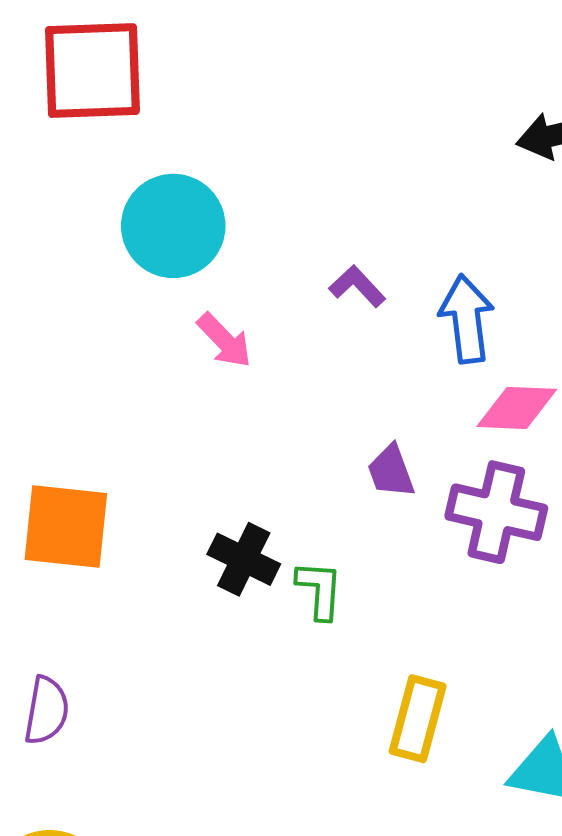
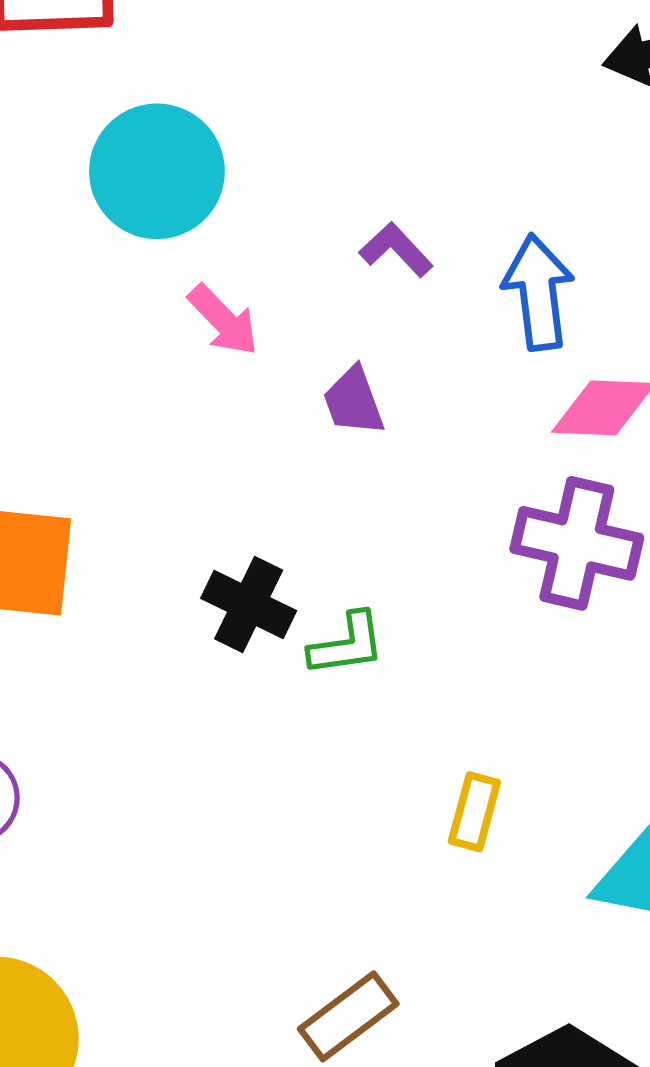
purple trapezoid: (391, 471) -> (354, 401), moved
green L-shape: (319, 590) -> (347, 644), turned 78
yellow rectangle: (418, 719) -> (474, 812), size x0.7

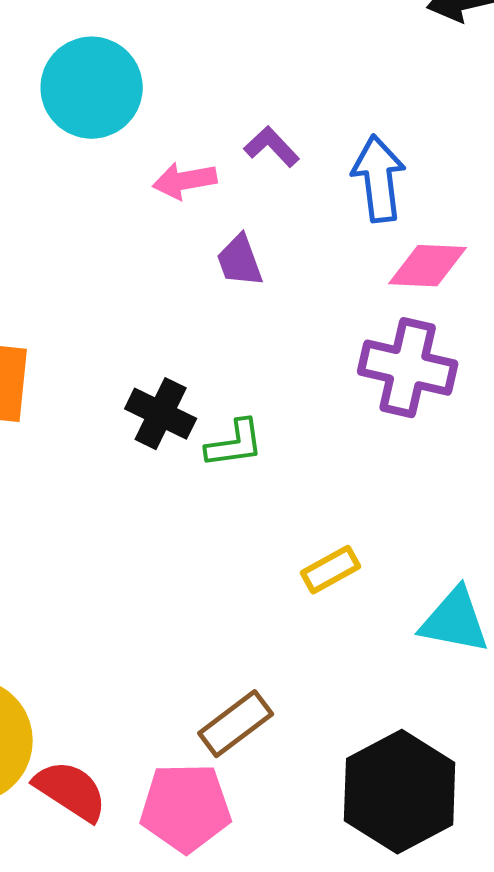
pink arrow: (223, 320) -> (185, 181), moved, turned 124
yellow rectangle: (474, 812) -> (331, 570), turned 46

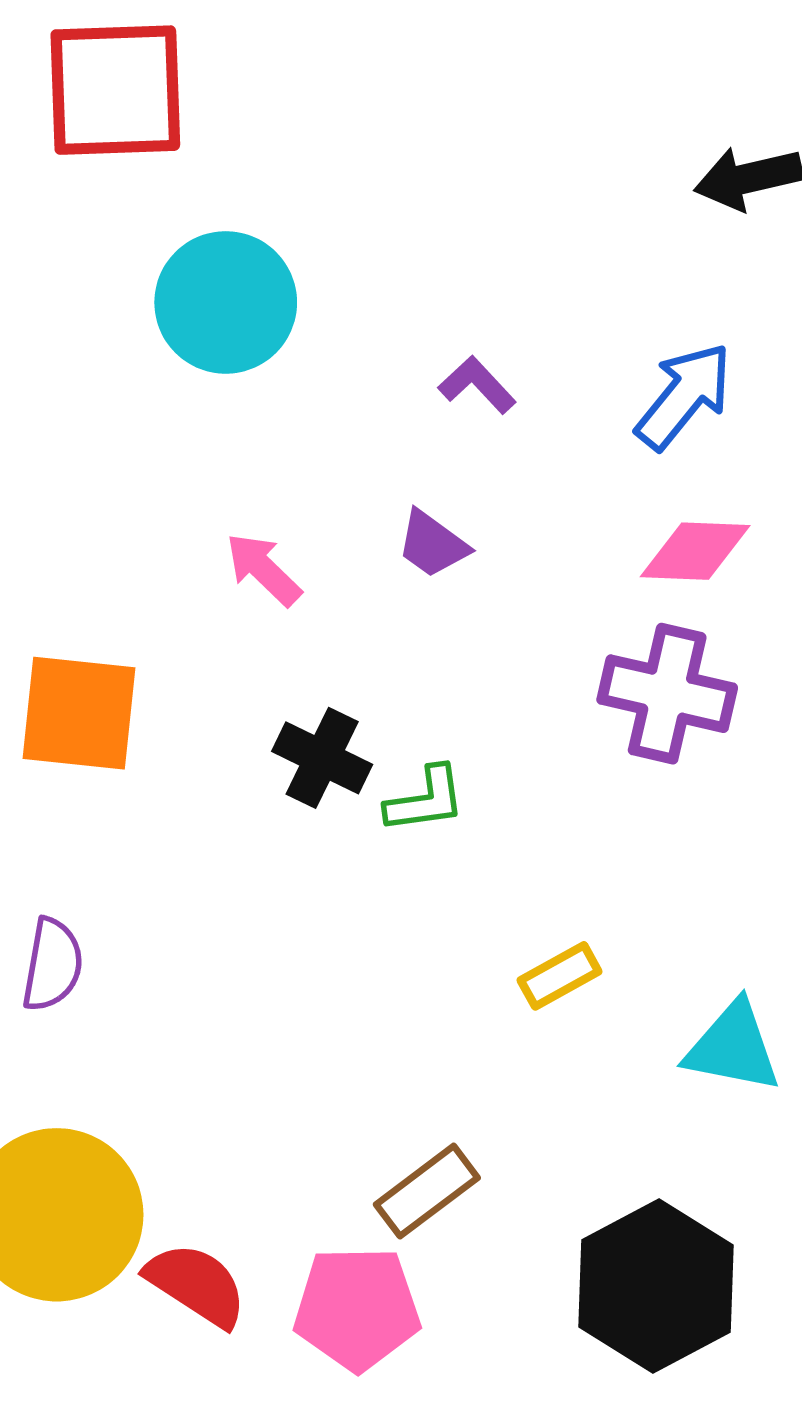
blue arrow: (379, 179) -> (684, 396), moved, turned 46
pink arrow: (185, 181) -> (263, 569), moved, turned 54
purple trapezoid: (240, 261) -> (432, 544), turned -34

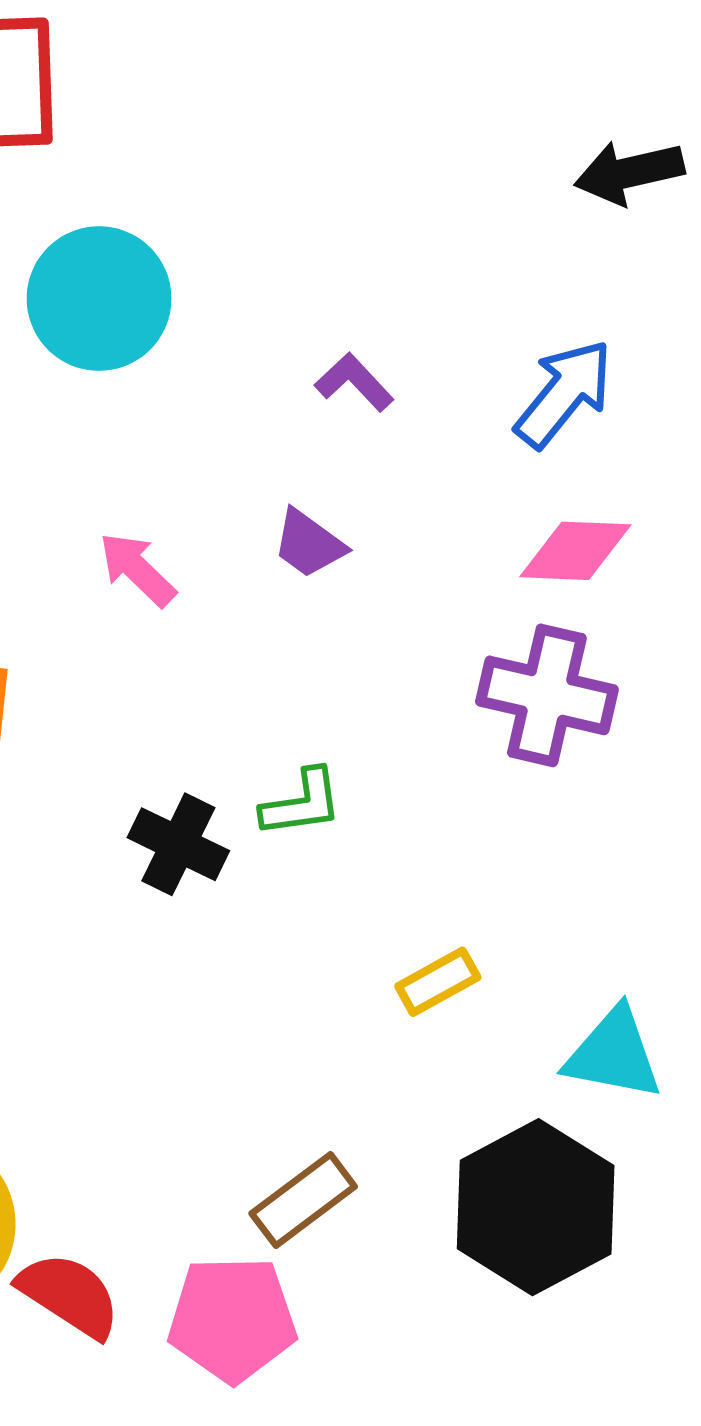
black cross: (322, 758) -> (178, 844), moved
black hexagon: (656, 1286) -> (536, 1207), moved

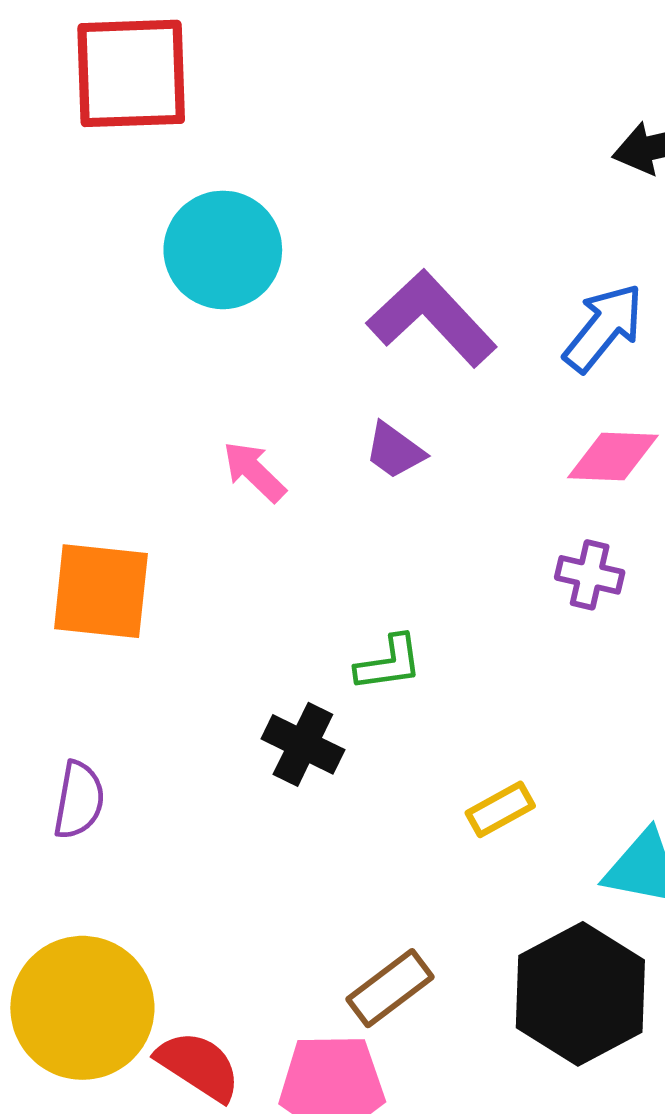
purple L-shape: (354, 382) -> (432, 318), size x2.0
purple cross: (547, 695) -> (590, 575), size x0.6
black cross: (178, 844) -> (303, 744), moved

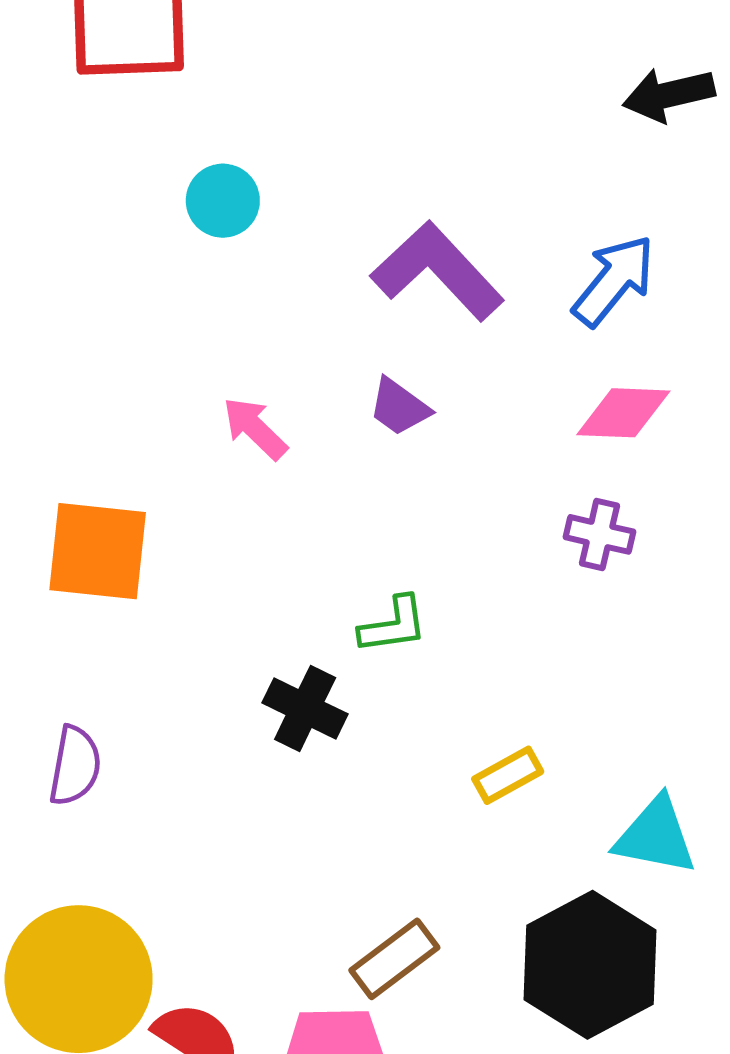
cyan circle: (223, 250) -> (223, 201), size x0.6

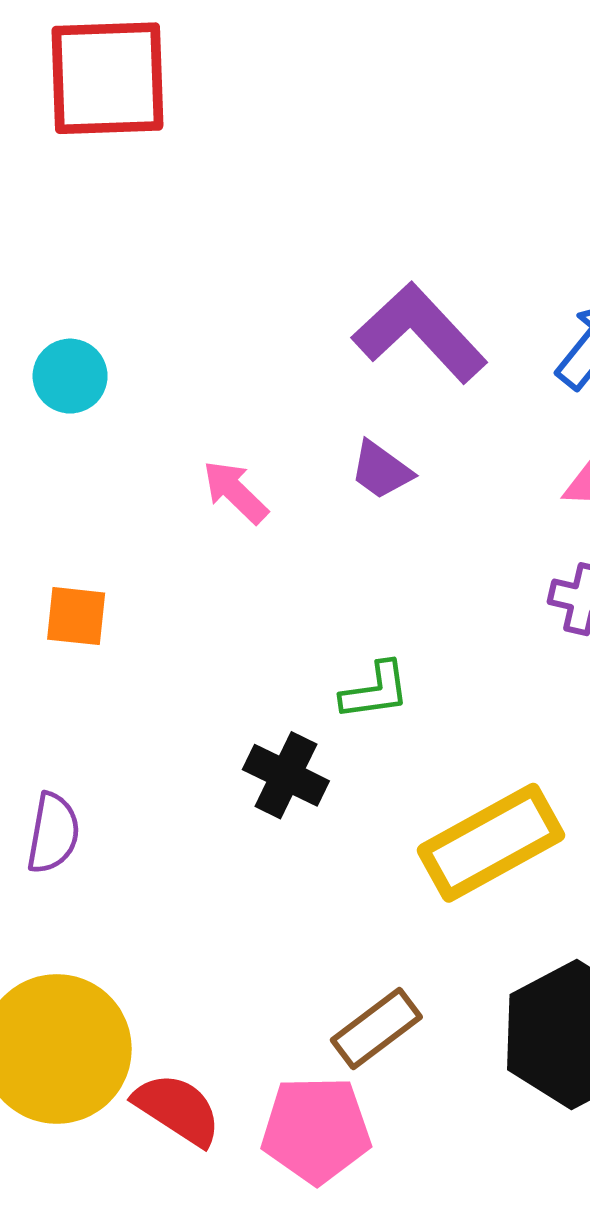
cyan circle: (223, 201) -> (70, 376), moved
orange square: (98, 551) -> (76, 616), size x0.6
yellow rectangle: (508, 775) -> (491, 843), size x2.0

